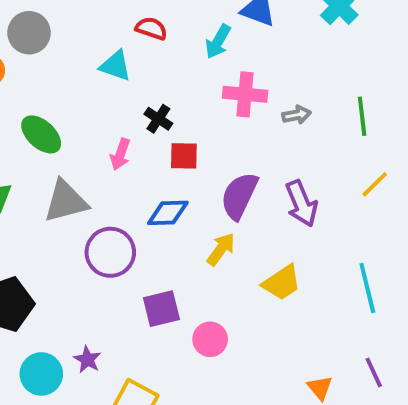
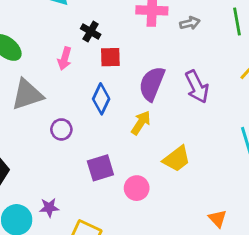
blue diamond: (168, 213) -> (101, 99), turned -60
purple circle: (110, 252) -> (61, 129), size x0.6
yellow trapezoid: (282, 283) -> (177, 159), moved
purple star: (87, 359) -> (49, 208), turned -30

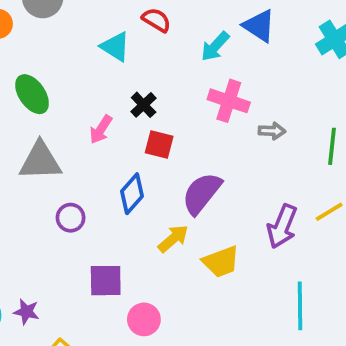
purple arrow: (197, 87) -> (282, 226), moved, turned 32
yellow trapezoid: (177, 159) -> (221, 262), moved

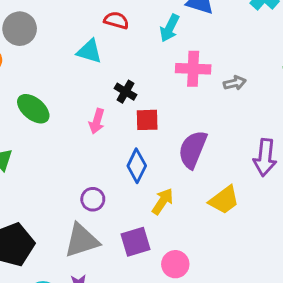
gray triangle: (40, 161) -> (82, 240), moved
yellow arrow: (173, 239) -> (163, 201), moved

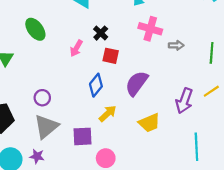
purple circle: (93, 199) -> (42, 98), moved
gray triangle: (82, 240) -> (46, 127), turned -36

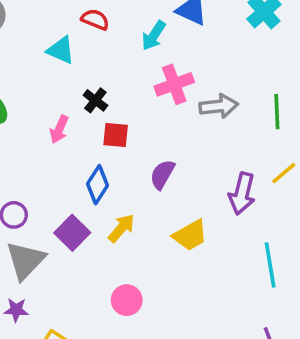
pink cross: (150, 29) -> (174, 84), turned -30
gray arrow: (176, 45) -> (219, 106), size x1.5
purple semicircle: (137, 83) -> (162, 174), size x0.7
purple square: (83, 136) -> (72, 233), moved, turned -36

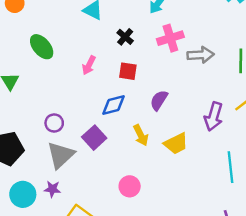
black cross: (95, 100) -> (125, 37), moved
blue diamond: (98, 185) -> (113, 105), turned 40
yellow arrow: (121, 228) -> (141, 135), moved, turned 110

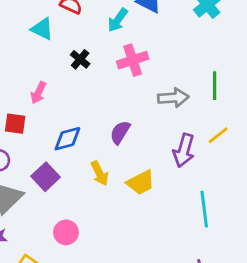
gray arrow: (201, 55) -> (173, 98), moved
red square: (128, 71) -> (15, 124), moved
pink circle: (130, 186) -> (66, 232), moved

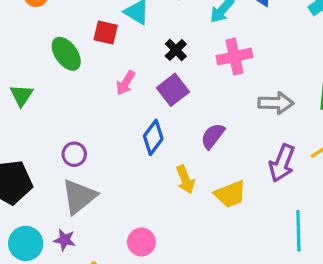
red square: (15, 124) -> (106, 32), moved
blue diamond: (67, 139) -> (153, 137), turned -44
purple square: (46, 177) -> (173, 90), moved

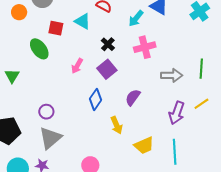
red square: (106, 32) -> (56, 28), moved
yellow trapezoid: (230, 194) -> (144, 145), moved
cyan line: (298, 231) -> (175, 152), moved

